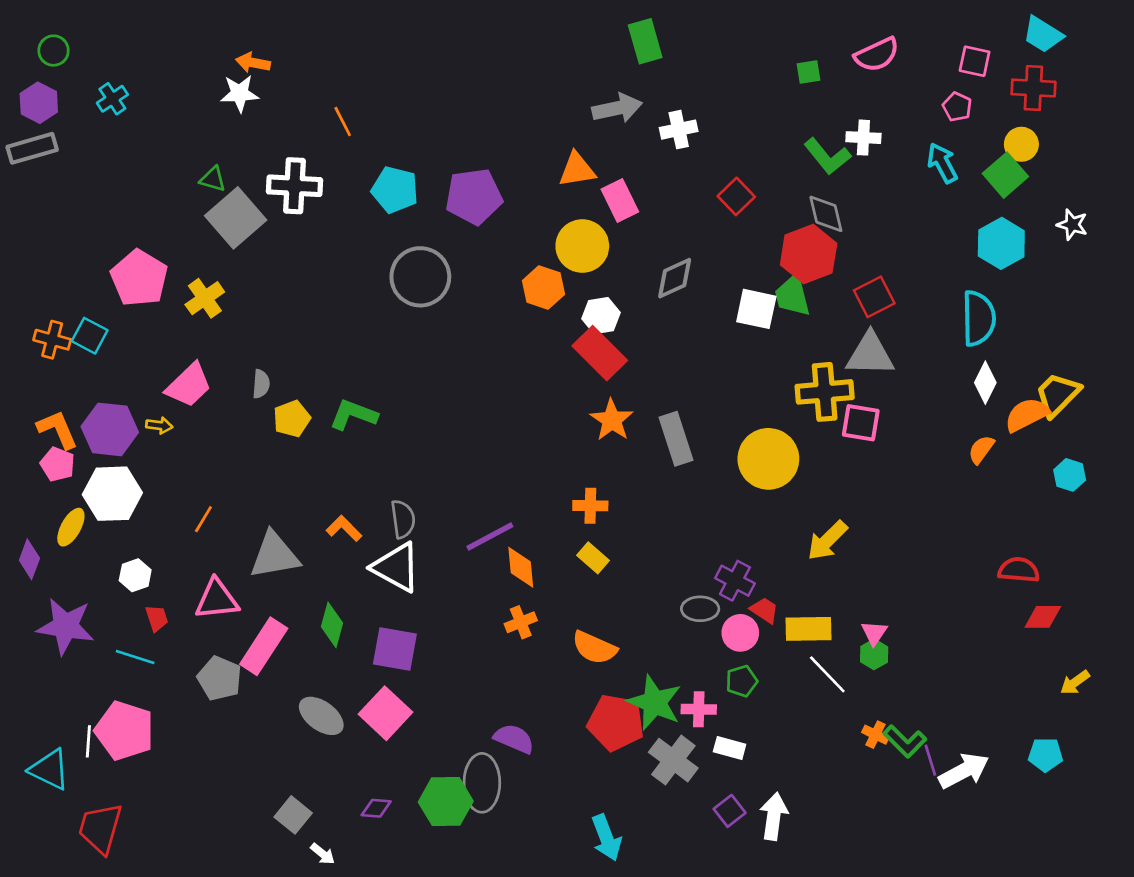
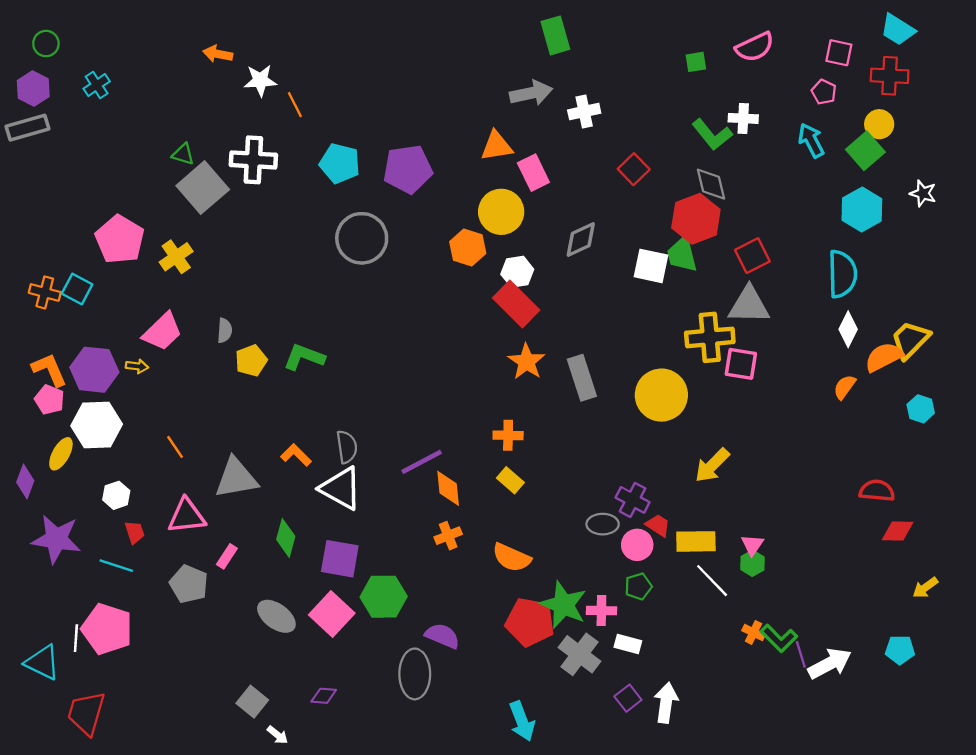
white star: (240, 93) -> (260, 80), moved
orange line: (203, 519) -> (175, 447), turned -65
pink rectangle: (264, 646) -> (227, 556), size x0.5
green hexagon: (446, 802) -> (384, 597), moved

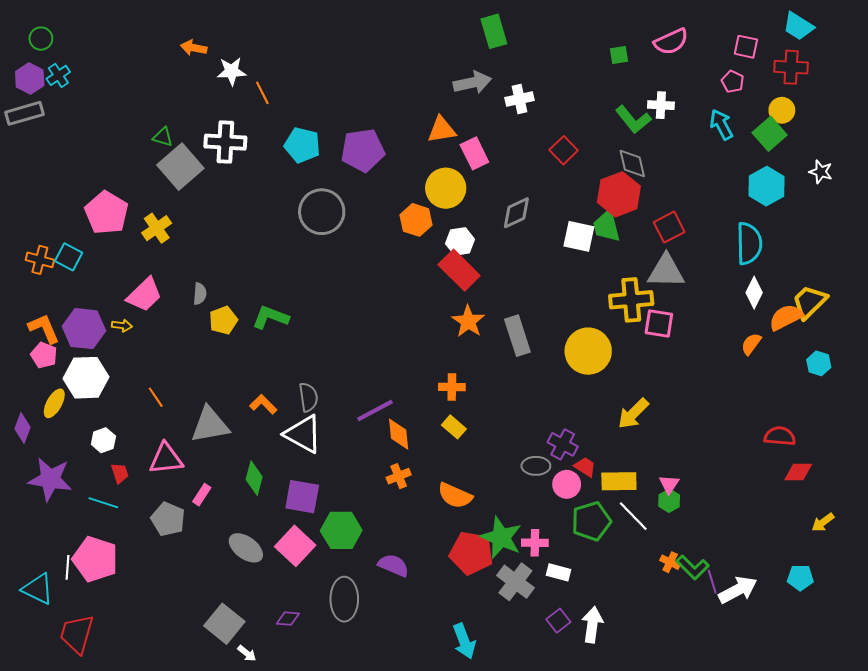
cyan cross: (97, 85) -> (58, 75), moved
green pentagon: (638, 586) -> (591, 521), moved, size x1.6
gray ellipse: (415, 674) -> (344, 599), moved
gray square: (252, 702) -> (224, 624), size x1.4

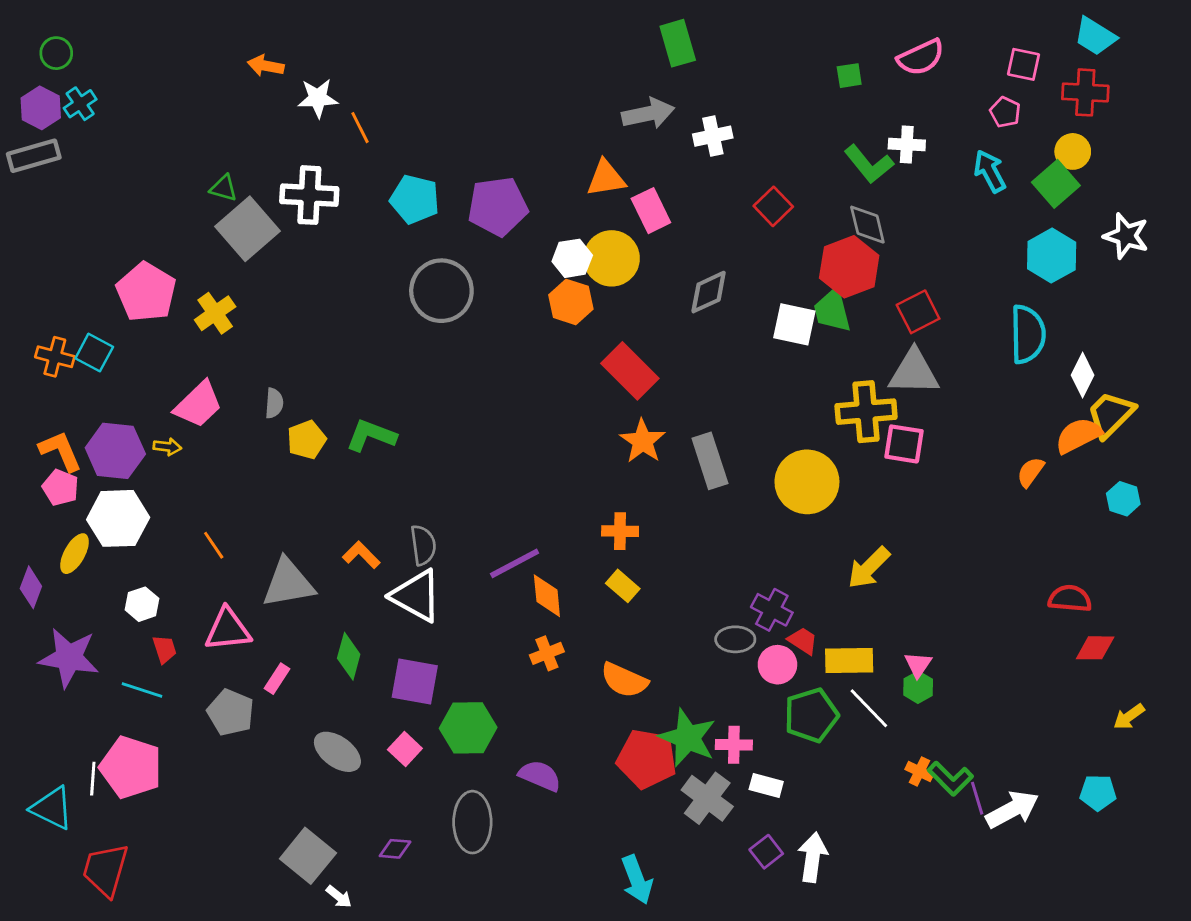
white star: (821, 172) -> (1126, 236), size x1.4
white hexagon: (460, 241) -> (572, 258), moved
white diamond: (754, 293) -> (1083, 375), moved
pink square: (295, 546) -> (405, 749), size x0.6

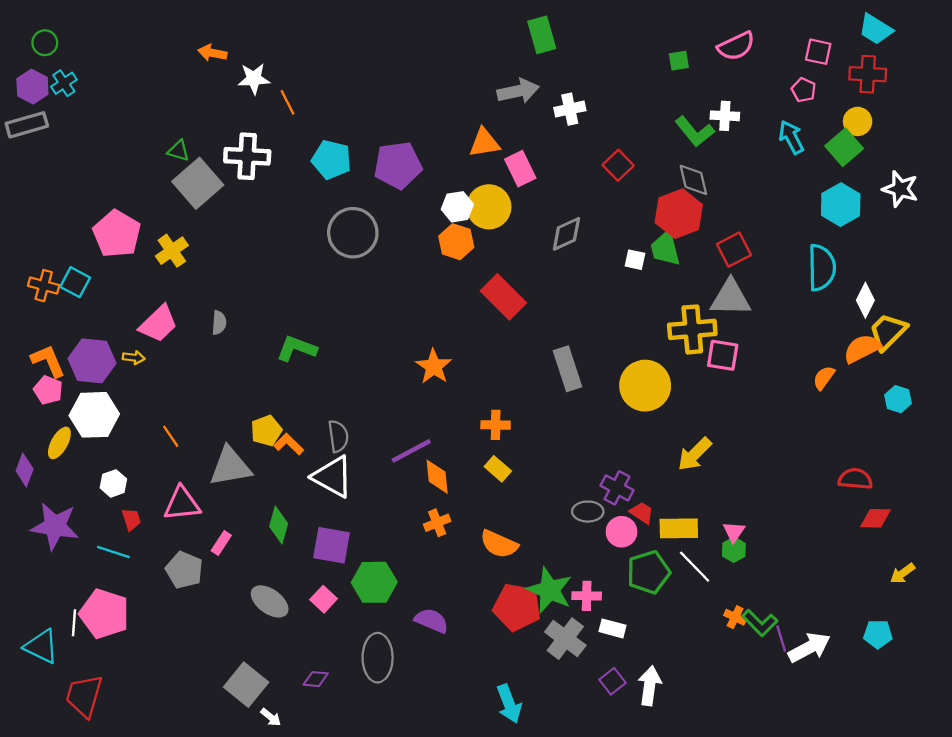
white square: (794, 324) -> (635, 260), size x0.6
yellow pentagon: (306, 440) -> (266, 431), moved
orange star: (642, 441) -> (434, 366), moved

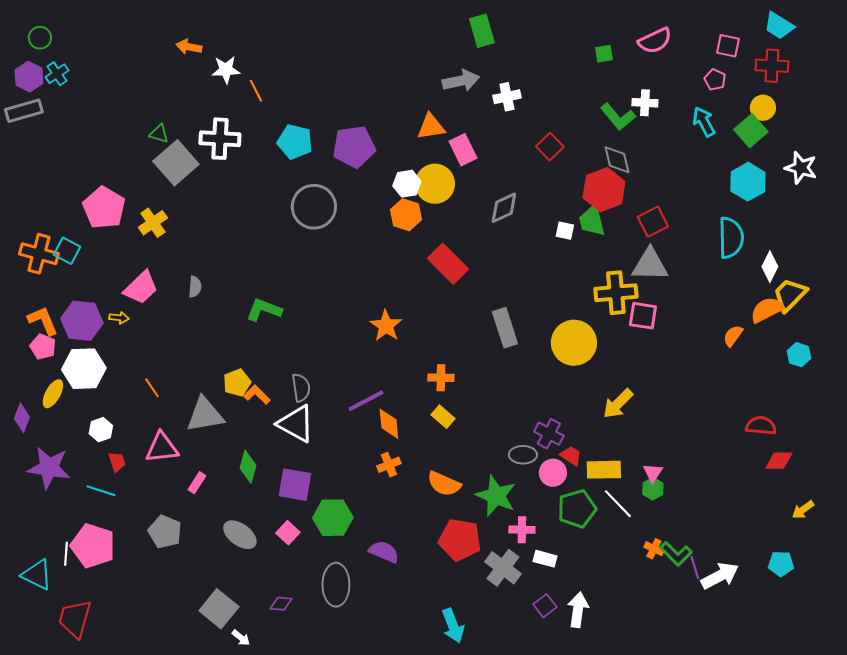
orange cross: (44, 286) -> (39, 254), size x1.4
gray pentagon: (184, 570) -> (165, 532), moved
green star: (550, 590) -> (496, 496), moved

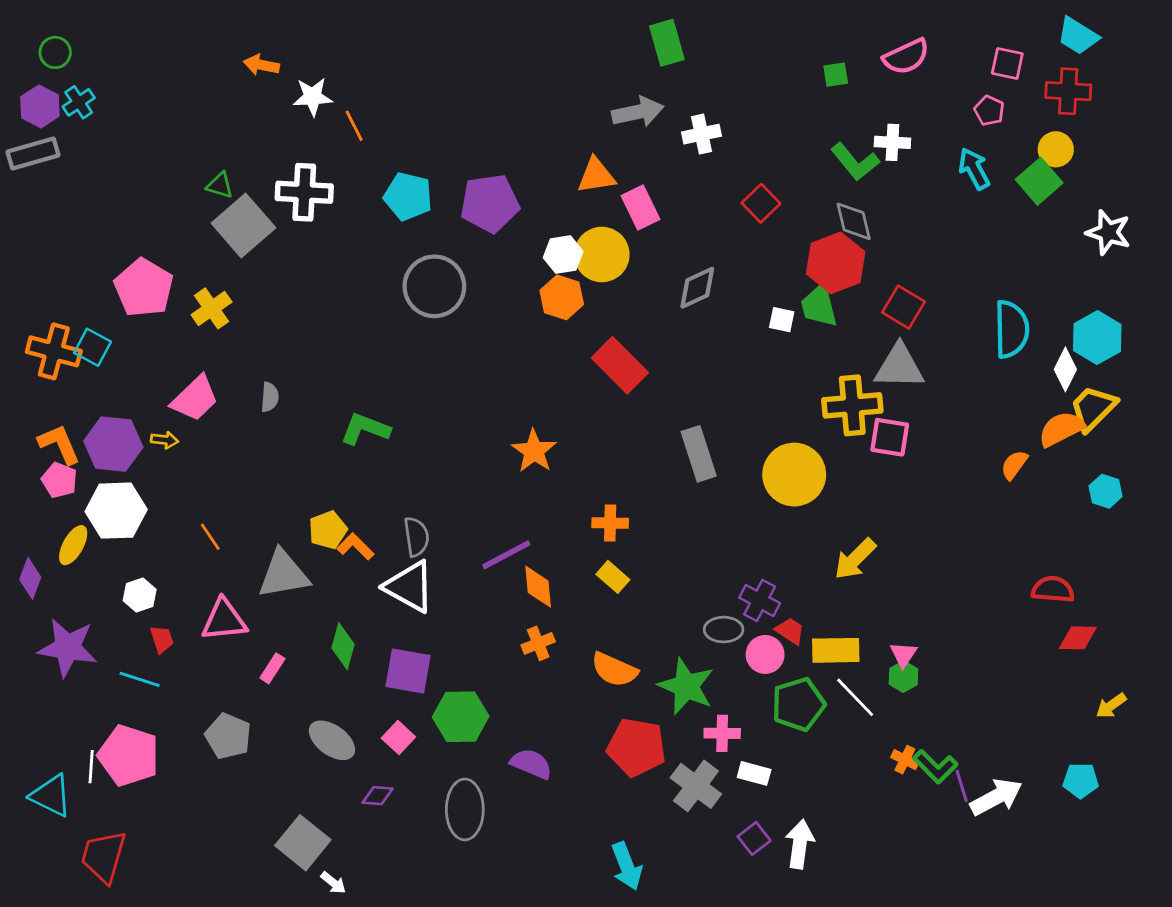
cyan hexagon: (748, 182) -> (1097, 338), moved
red square: (653, 222) -> (904, 307), turned -32
purple diamond: (281, 604) -> (378, 796), moved

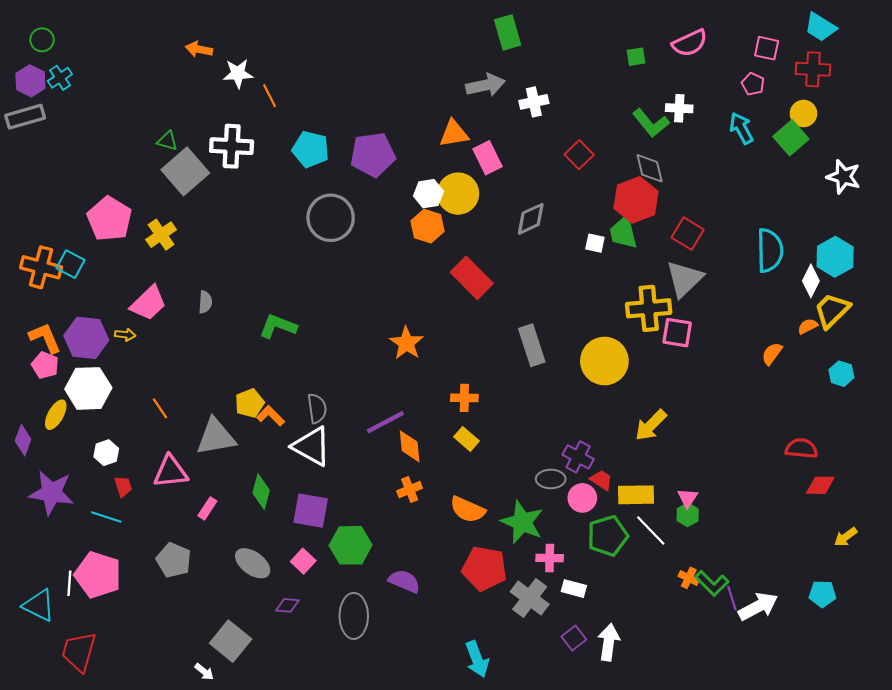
gray triangle: (899, 367) -> (684, 279), turned -45
orange semicircle: (1061, 429) -> (808, 326), size x0.6
white arrow: (333, 883) -> (204, 672), moved

